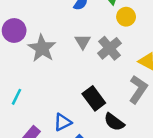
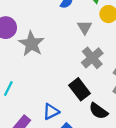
gray triangle: (83, 42) -> (85, 27), moved
gray cross: (109, 48) -> (92, 58), moved

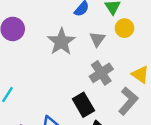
gray star: (31, 44) -> (61, 42), moved

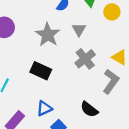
yellow circle: (124, 28) -> (112, 12), moved
black rectangle: (83, 105) -> (41, 71), moved, turned -30

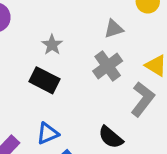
gray triangle: (79, 30) -> (114, 29), moved, turned 40
gray star: (48, 35) -> (52, 45), moved, size x0.6

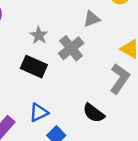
gray cross: (108, 66) -> (71, 48), moved

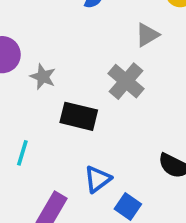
gray star: (39, 35) -> (43, 77), moved

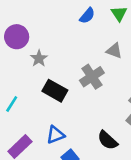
gray triangle: (147, 35) -> (114, 51), turned 35

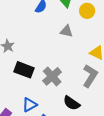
gray cross: (92, 77) -> (52, 76), moved

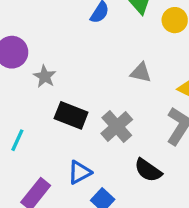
gray triangle: (66, 31) -> (141, 72), moved

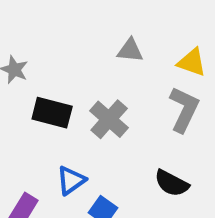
black semicircle: (148, 170) -> (172, 183), moved

